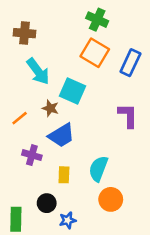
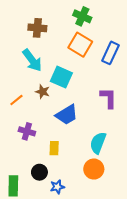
brown cross: (24, 33) -> (37, 28), moved
blue trapezoid: (61, 135) -> (67, 115), moved
cyan semicircle: (98, 169) -> (98, 143), moved

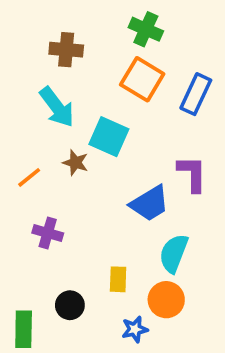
blue trapezoid: (67, 115) -> (150, 203), moved
yellow rectangle: (54, 148) -> (118, 279), moved
blue star: (57, 187) -> (135, 329), moved

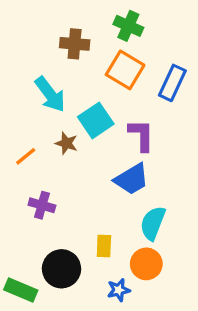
brown cross: (66, 50) -> (75, 44), moved
cyan square: (109, 137) -> (96, 120), turned 32
purple L-shape: (192, 174) -> (141, 135), moved
black circle: (70, 305) -> (62, 269), size x1.5
green rectangle: (24, 329) -> (21, 290), turned -68

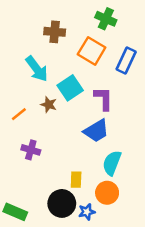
green cross: (128, 26) -> (106, 19), moved
black circle: (62, 269) -> (62, 203), moved

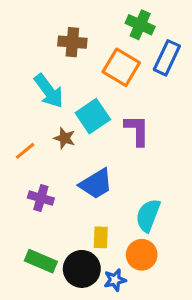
blue rectangle: (126, 60) -> (167, 58), moved
blue trapezoid: (96, 131) -> (96, 184), moved
green rectangle: (15, 212) -> (41, 261), moved

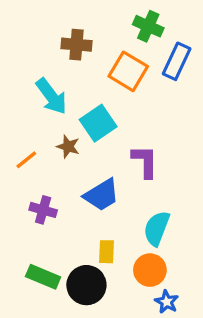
purple L-shape: (137, 130) -> (145, 162), moved
blue star: (115, 280) -> (167, 302), moved, turned -30

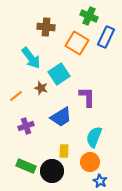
purple cross: (43, 210) -> (26, 126), turned -35

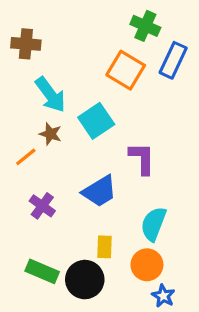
brown cross: (46, 27) -> (26, 44), moved
brown star: (41, 88) -> (50, 134), moved
purple cross: (26, 126) -> (42, 206), turned -35

